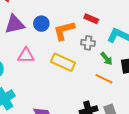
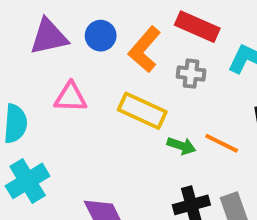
red rectangle: (91, 19) -> (197, 27), size x1.5
orange L-shape: (64, 31) -> (145, 49), turned -35
green arrow: (107, 59) -> (181, 146), moved, turned -32

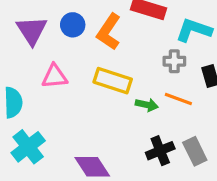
purple triangle: (49, 37) -> (32, 30), turned -44
gray cross: (191, 74) -> (174, 61), moved

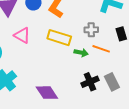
gray cross: (174, 61) -> (91, 30), moved
pink triangle: (55, 76) -> (22, 35), turned 36

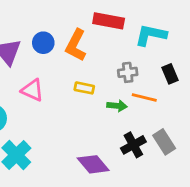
yellow rectangle: (59, 38) -> (84, 88), size x0.6
purple diamond: (47, 93) -> (93, 164), moved

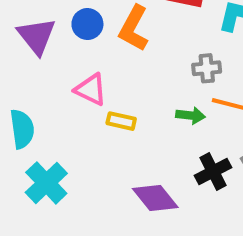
yellow rectangle: (84, 88) -> (121, 121), moved
pink triangle: (32, 90) -> (91, 90), moved

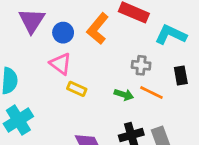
blue circle: (87, 24) -> (63, 33), moved

